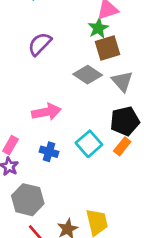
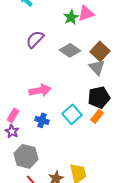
green star: (98, 28) -> (71, 17), moved
brown square: (108, 48) -> (100, 51), moved, turned -30
gray diamond: (88, 75) -> (70, 50), moved

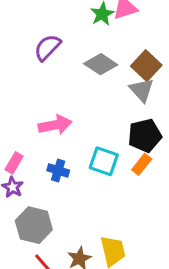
cyan square: (72, 114) -> (104, 161), turned -30

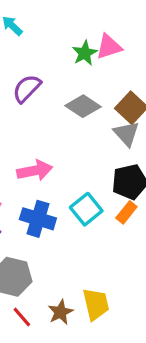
cyan square: (104, 161) -> (86, 209), turned 32
blue cross: (58, 170) -> (38, 219), size x1.5

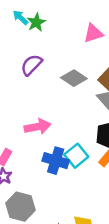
green star: (85, 53) -> (36, 22), moved
blue cross: (38, 219) -> (56, 161), moved

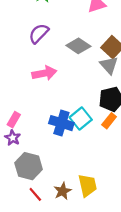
pink arrow: (37, 127) -> (44, 73), moved

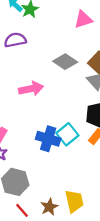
purple semicircle: (39, 33) -> (15, 40), moved, turned 35

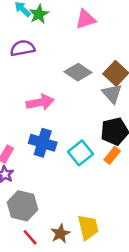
pink triangle: (83, 20) -> (86, 19), moved
blue cross: (48, 139) -> (43, 143), moved

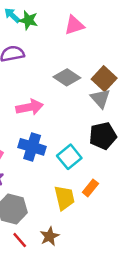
green star: (39, 14) -> (28, 20), turned -30
orange rectangle: (112, 155) -> (90, 188), moved
yellow trapezoid: (88, 227) -> (64, 198), moved

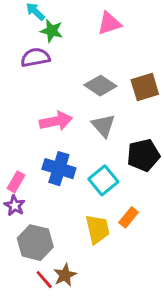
green star: (28, 20) -> (52, 31), moved
brown square: (104, 79) -> (145, 87), turned 30
gray triangle: (100, 98) -> (103, 126), moved
brown star: (49, 236) -> (65, 275), moved

